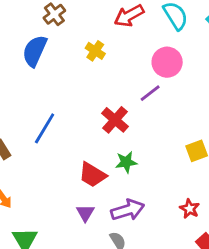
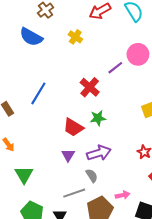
blue semicircle: (35, 51) -> (31, 37), turned -85
pink circle: (167, 62) -> (138, 54), moved

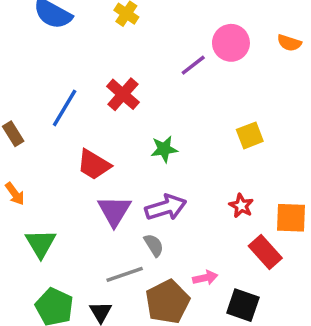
red cross: (90, 87) -> (123, 94), moved
red trapezoid: (73, 127) -> (94, 165), moved
purple triangle: (68, 155) -> (114, 211), size x1.5

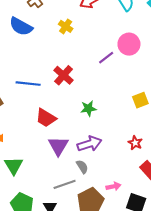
blue line: (65, 108) -> (28, 84), turned 65

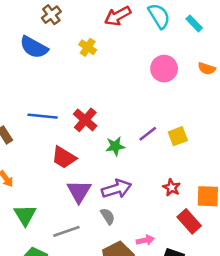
purple line: (106, 58) -> (148, 134), moved
red cross: (64, 75) -> (85, 120), moved
gray line: (65, 184) -> (66, 231), moved

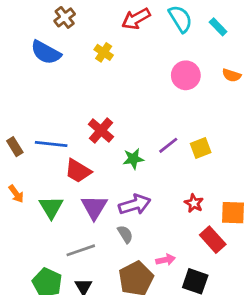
blue line: (43, 116) -> (51, 144), moved
green triangle: (25, 215) -> (51, 207), moved

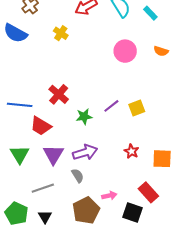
red rectangle: (213, 240) -> (148, 192), moved

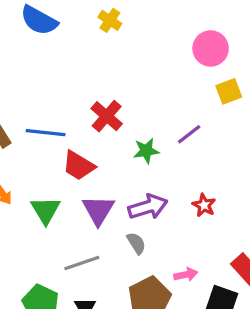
yellow square: (137, 108) -> (229, 91), moved
red star: (131, 151) -> (204, 205), moved

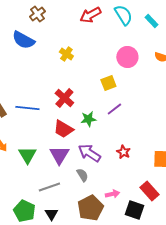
yellow cross: (110, 20) -> (66, 54), moved
yellow square: (229, 91) -> (108, 83), moved
red trapezoid: (79, 166) -> (63, 129), moved
purple arrow: (148, 207) -> (89, 153), turned -130

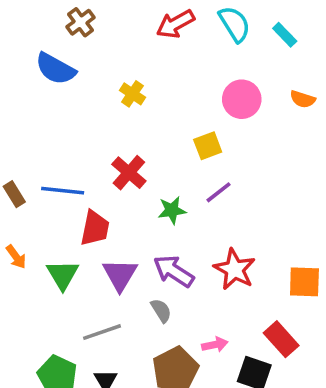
red trapezoid: (63, 129) -> (95, 228), moved, turned -110
red star: (123, 152) -> (235, 269), size x1.6

